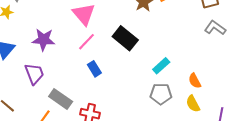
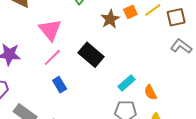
orange semicircle: (195, 81) -> (150, 92), moved

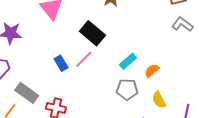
pink line: (52, 57) -> (84, 59), moved
orange semicircle: (150, 92) -> (152, 71), turned 77

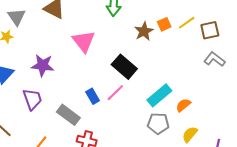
cyan rectangle: (128, 61) -> (159, 95), size x1.4
gray rectangle: (27, 93) -> (68, 115), moved
yellow semicircle: (159, 100) -> (190, 134), turned 66

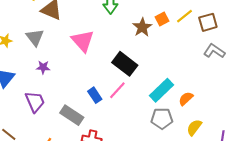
gray triangle: (17, 17) -> (35, 37), moved
purple star: (43, 65) -> (43, 67), size x0.6

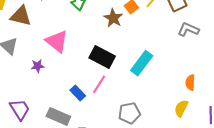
purple star: (43, 67) -> (38, 66), moved
cyan rectangle: (161, 90) -> (142, 63), moved
orange semicircle: (186, 99) -> (190, 82), moved, turned -35
gray pentagon: (162, 118) -> (129, 113), moved

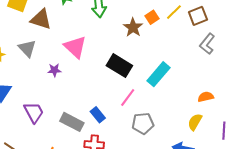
gray L-shape: (188, 29) -> (207, 44), turned -80
orange semicircle: (190, 82) -> (206, 97), turned 70
pink line: (99, 84) -> (128, 97), moved
blue rectangle: (78, 93) -> (98, 115), moved

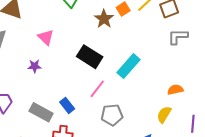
gray L-shape: (207, 44) -> (178, 37), turned 50
pink triangle: (75, 47) -> (46, 37), size x0.7
purple star: (54, 70) -> (35, 66), moved

